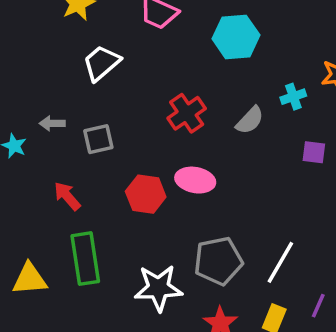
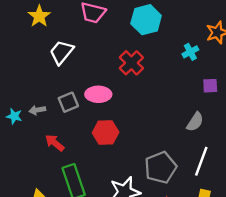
red cross: (187, 113) -> (131, 63), moved
gray semicircle: (250, 120) -> (195, 122), moved
gray arrow: (52, 123) -> (37, 110), moved
pink ellipse: (195, 180) -> (98, 94), moved

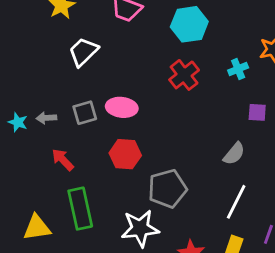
red cross: (131, 63) -> (184, 75), moved
gray pentagon: (161, 167) -> (167, 189), moved

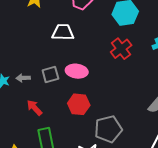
white trapezoid: (83, 52) -> (63, 32), moved, turned 45

